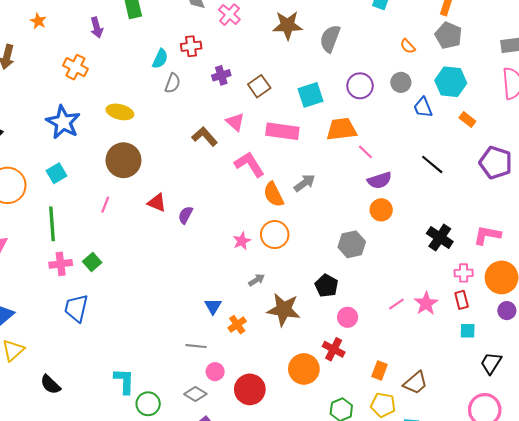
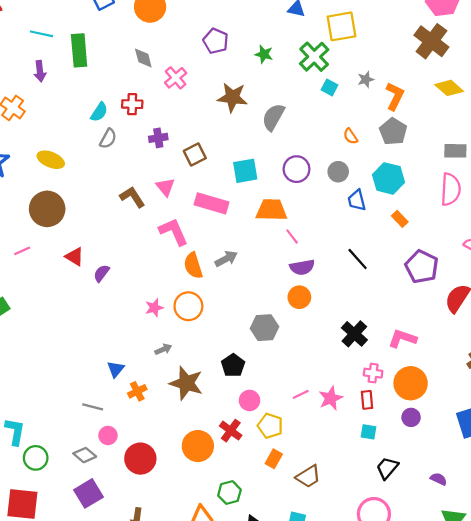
pink line: (105, 205) -> (22, 251), turned 35
yellow pentagon: (383, 405) -> (270, 426), moved

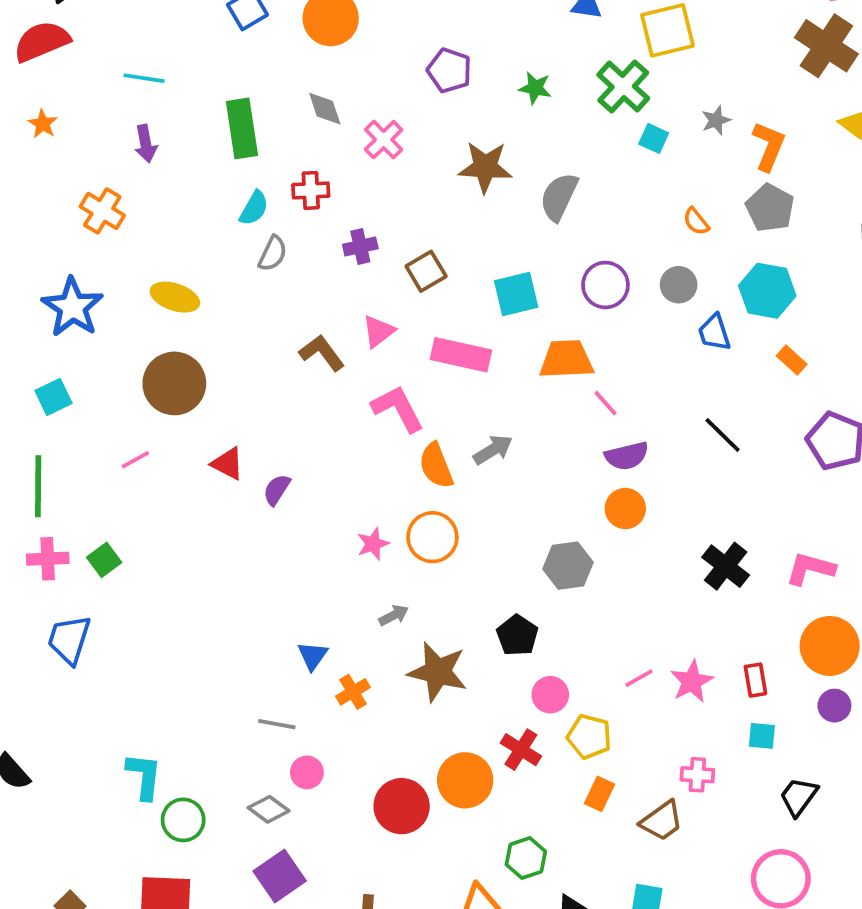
green rectangle: (79, 50) -> (242, 128), moved
pink triangle: (165, 187) -> (378, 331), turned 36
pink cross: (373, 373) -> (697, 775), moved
red circle: (140, 459) -> (402, 806), moved

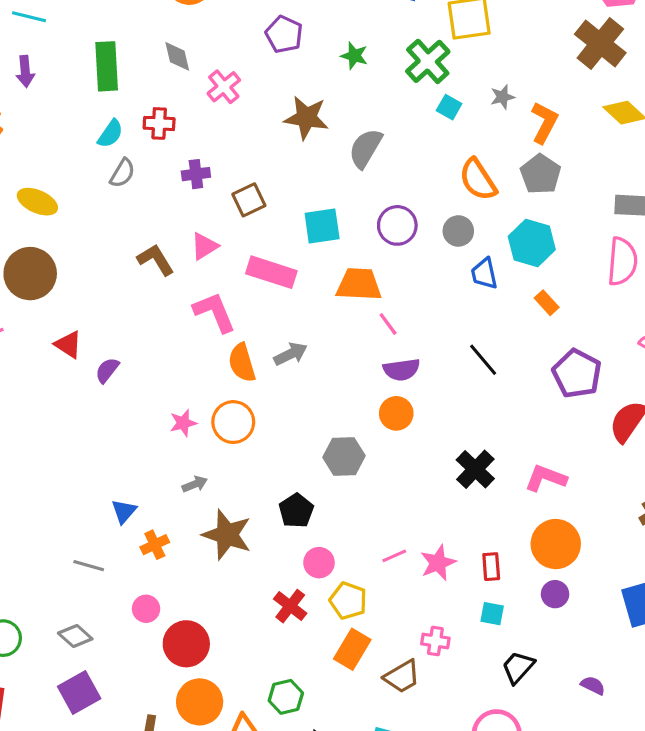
orange semicircle: (696, 221) -> (478, 180), size x1.8
pink circle: (307, 772) -> (146, 609), moved
orange circle: (465, 780) -> (200, 702), moved
orange rectangle: (599, 794) -> (352, 649), size x1.4

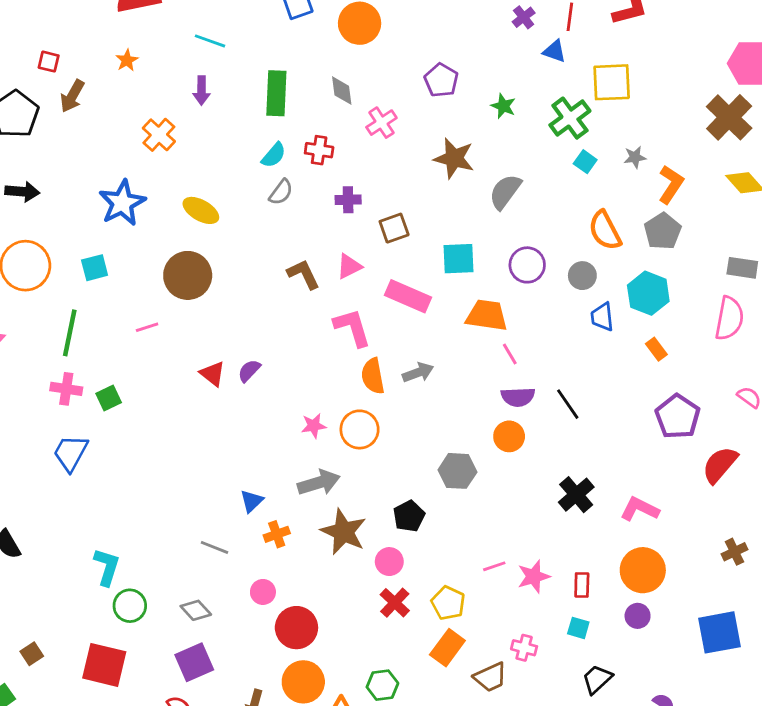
red triangle: (68, 345) -> (213, 374), moved
black line: (483, 360) -> (568, 404), moved
gray arrow: (195, 484) -> (319, 483), size x1.8
pink circle: (319, 563) -> (389, 562), moved

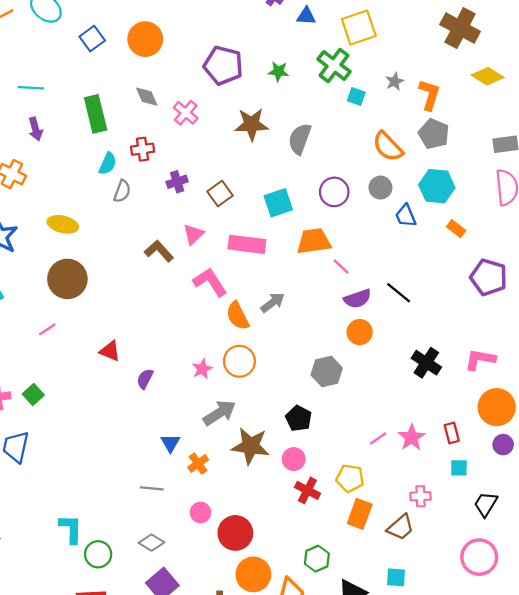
purple pentagon: (441, 80) -> (223, 65), size x1.4
purple semicircle: (249, 371) -> (145, 379), moved

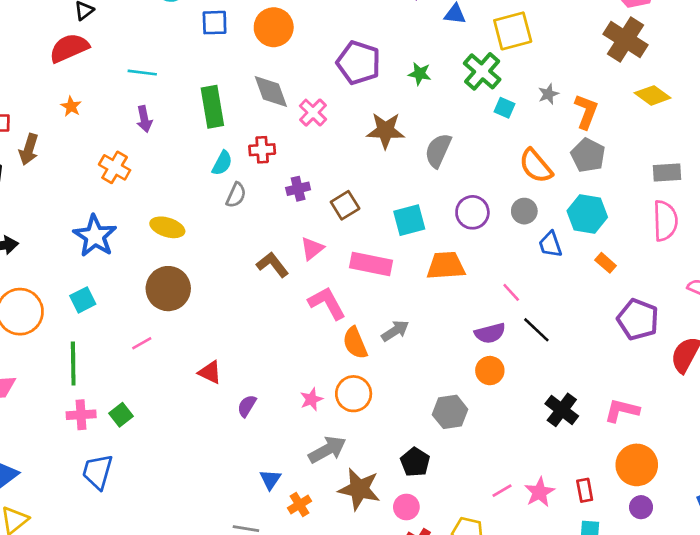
blue square: (92, 39) -> (215, 23), turned 30
gray diamond: (147, 97) -> (271, 92), size x1.4
pink line: (341, 267) -> (511, 292), moved

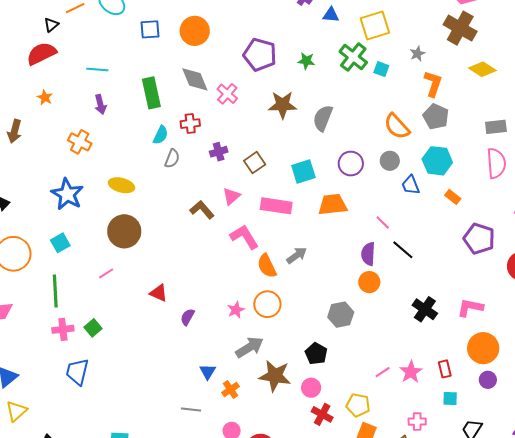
gray star: (548, 94) -> (417, 54), moved
cyan square: (504, 108) -> (381, 69), moved
purple semicircle: (490, 333) -> (368, 254), turned 110

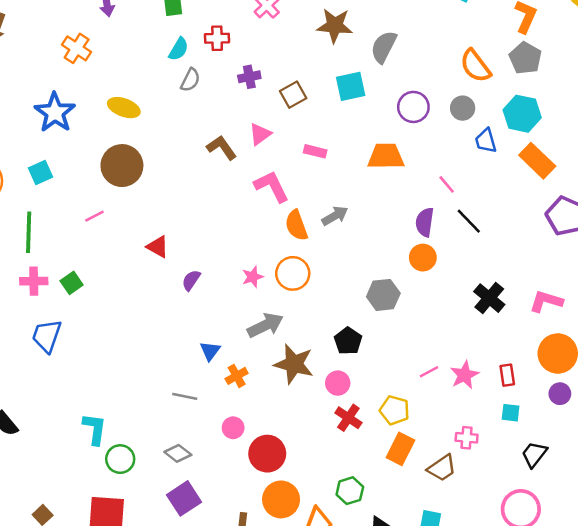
cyan square: (303, 172) -> (351, 86), moved
orange rectangle: (453, 197) -> (537, 161), size x1.8
pink rectangle: (276, 206) -> (315, 151), size x0.6

